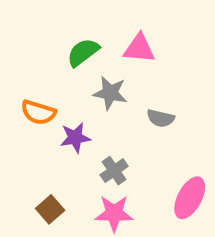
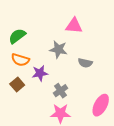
green semicircle: (83, 52) -> (17, 36), moved
brown square: (50, 209) -> (17, 84), moved

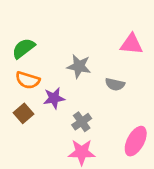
pink triangle: (74, 26) -> (132, 44), moved

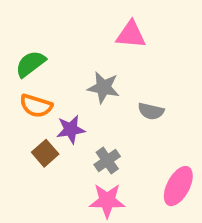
pink triangle: (132, 44) -> (131, 35), moved
brown square: (23, 113) -> (45, 153), moved

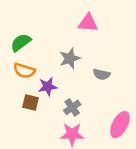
gray star: (103, 88) -> (70, 58), turned -30
brown square: (45, 153) -> (30, 103), turned -35

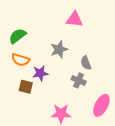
gray semicircle: (102, 74) -> (86, 63), turned 56
gray cross: (72, 107) -> (79, 80), moved, turned -32

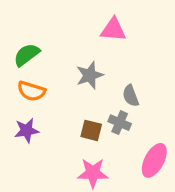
purple star: (40, 73) -> (27, 130), moved
brown square: (26, 87) -> (91, 130), moved

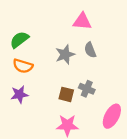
gray semicircle: (131, 96) -> (90, 50), moved

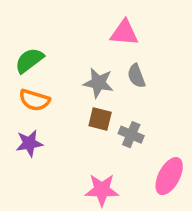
gray star: (65, 55) -> (98, 83), turned 30
brown square: (66, 94) -> (100, 119), moved

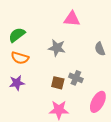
gray semicircle: (136, 76) -> (100, 49), moved
brown square: (100, 119) -> (58, 83), moved

